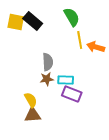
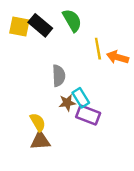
green semicircle: (72, 17) -> (72, 20), moved
brown star: (47, 79) -> (67, 103), moved
cyan rectangle: (66, 80) -> (81, 98), turned 56

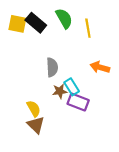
yellow line: (98, 49) -> (88, 28), moved
orange arrow: (118, 57) -> (100, 67), moved
brown triangle: (40, 141) -> (36, 125), turned 48

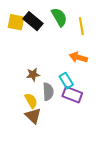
gray semicircle: (52, 67) -> (48, 92), moved
orange arrow: (100, 67) -> (78, 57), moved
brown star: (60, 91) -> (33, 74), moved

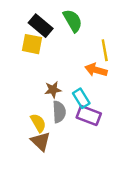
yellow square: (16, 22) -> (32, 44), moved
yellow line: (81, 26) -> (105, 50), moved
brown star: (33, 74) -> (53, 90), moved

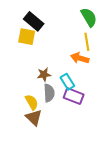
green semicircle: (73, 21) -> (89, 17), moved

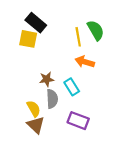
green semicircle: (89, 17) -> (96, 30), moved
yellow line: (87, 42) -> (78, 37), moved
purple rectangle: (74, 96) -> (78, 121), moved

